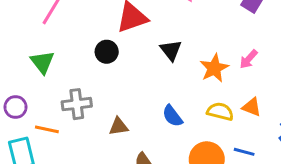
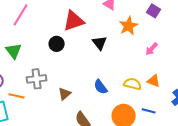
orange star: (214, 68) -> (129, 26), moved
brown triangle: (119, 126) -> (65, 94), turned -32

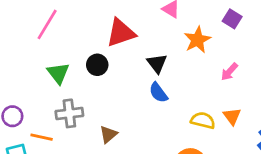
green triangle: (14, 51) -> (58, 73), moved
orange triangle: (154, 81) -> (232, 116), turned 32
blue semicircle: (101, 87) -> (158, 93), moved

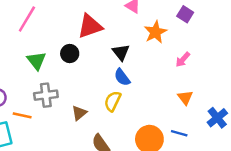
yellow semicircle: (203, 120) -> (113, 101), moved, turned -78

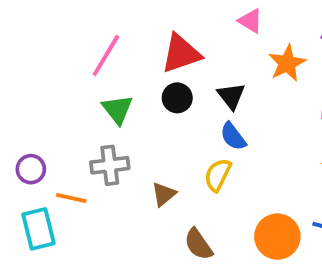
pink line: (27, 19) -> (106, 55), moved
black circle: (70, 54) -> (177, 98), moved
green triangle: (36, 61) -> (118, 109), moved

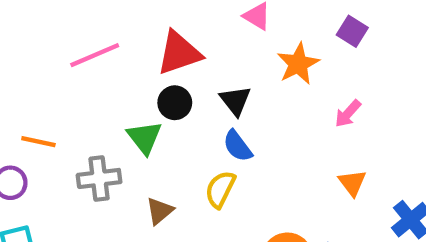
pink line: (106, 55) -> (95, 55), turned 36
green triangle: (118, 109) -> (144, 137), moved
orange line: (71, 198) -> (38, 142), moved

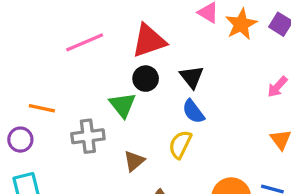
orange star: (298, 64) -> (241, 24), moved

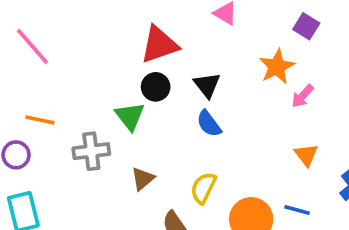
orange star: (241, 24) -> (277, 67), moved
pink line: (85, 42) -> (33, 46), moved, turned 72
yellow semicircle: (180, 144) -> (203, 188), moved

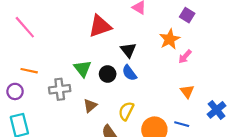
black circle: (156, 87) -> (108, 74), moved

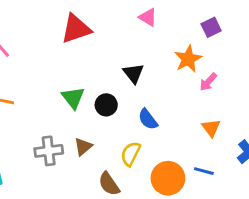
purple square: (187, 15) -> (211, 27), turned 32
red triangle: (100, 26) -> (76, 29), moved
blue semicircle: (129, 73) -> (148, 119), moved
gray cross: (60, 89) -> (49, 151), moved

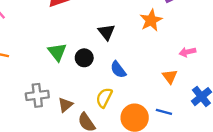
pink arrow: (208, 82) -> (187, 52), moved, turned 35
brown triangle: (83, 147) -> (65, 105), moved

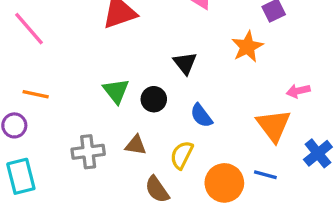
orange triangle: (170, 77) -> (274, 125), size x1.6
brown triangle: (65, 105) -> (136, 145), moved, turned 49

